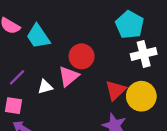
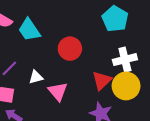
white cross: (144, 54) -> (125, 60), moved
pink triangle: (69, 76) -> (58, 91), moved, turned -30

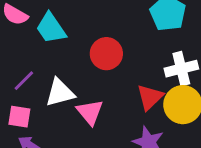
white triangle: (36, 77) -> (60, 93), size x1.5

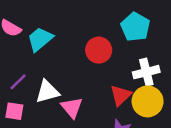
cyan trapezoid: (51, 28) -> (40, 39), turned 84
red circle: (106, 54) -> (99, 50), moved

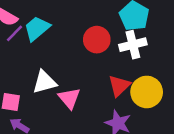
white cross: (146, 72) -> (133, 45), moved
purple line: (18, 82) -> (14, 33), moved

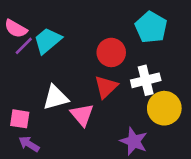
white cross: (133, 45) -> (146, 80), moved
red triangle: (119, 86) -> (106, 87), moved

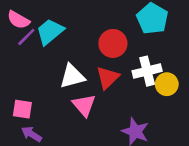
white triangle: (56, 98) -> (72, 76), moved
yellow circle: (164, 108) -> (167, 84), moved, size x0.7

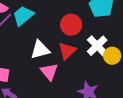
white cross: (147, 71) -> (97, 46), turned -30

